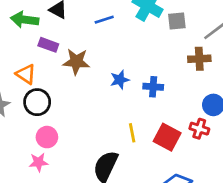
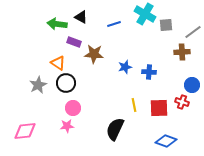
red square: (167, 137) -> (159, 108), turned -30

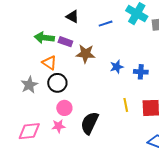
green arrow: (57, 24) -> (44, 38), moved
black semicircle: (115, 129) -> (90, 123), moved
pink diamond: (25, 131) -> (29, 131), moved

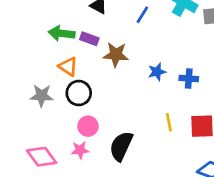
blue line: (106, 24) -> (142, 15), turned -40
gray star: (29, 85) -> (42, 96), turned 30
pink diamond: (29, 131) -> (42, 157), turned 60

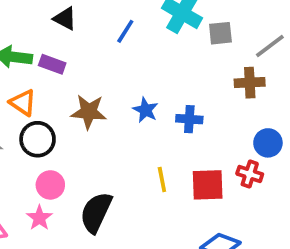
brown star: (116, 55) -> (89, 112), moved
blue star: (157, 72) -> (145, 110), turned -30
pink star: (80, 150) -> (39, 218), turned -30

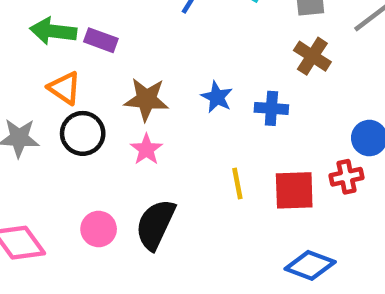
brown cross: (250, 83) -> (312, 56), moved, turned 36
red cross: (250, 174) -> (346, 177), turned -30
pink circle: (50, 185) -> (99, 229), moved
pink star: (39, 218) -> (146, 149), moved

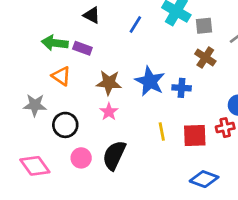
blue star: (217, 97) -> (150, 81), size x1.6
black circle: (83, 133) -> (65, 125), moved

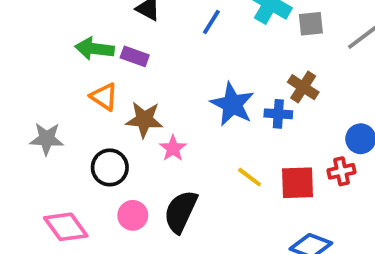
brown cross: (205, 57) -> (303, 87), moved
brown star: (109, 83) -> (144, 120), moved
gray star: (35, 105) -> (47, 139), moved
yellow line: (162, 132) -> (250, 177), turned -42

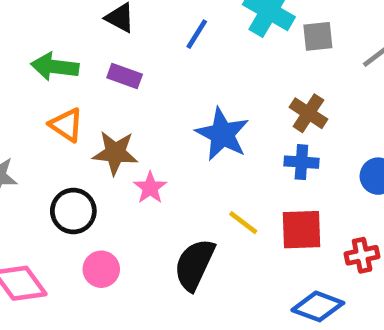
purple rectangle: (135, 56) -> (125, 76), moved
blue cross: (278, 114) -> (301, 162), moved
red cross: (342, 171) -> (362, 255), moved
black semicircle: (181, 212) -> (194, 265), moved

